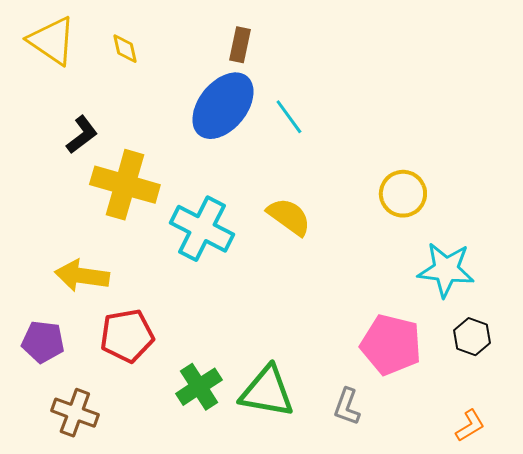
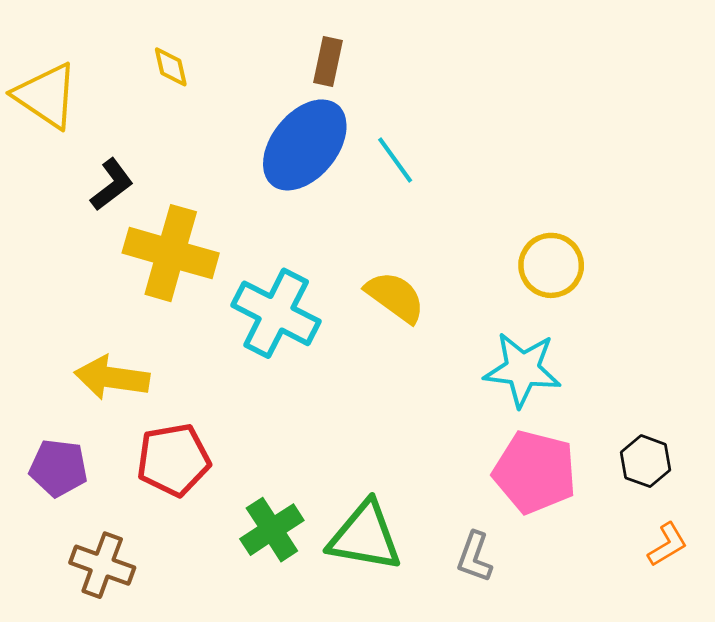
yellow triangle: (52, 41) -> (46, 96), moved
cyan star: (446, 270) -> (522, 369), moved
orange L-shape: (470, 426) -> (667, 545), moved

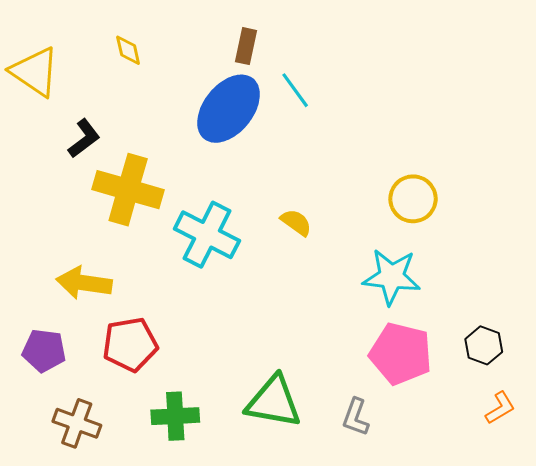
cyan line: (395, 160) -> (295, 90), moved
yellow semicircle: (395, 297) -> (296, 222), size x0.7
green cross: (272, 530) -> (175, 416), moved, turned 30

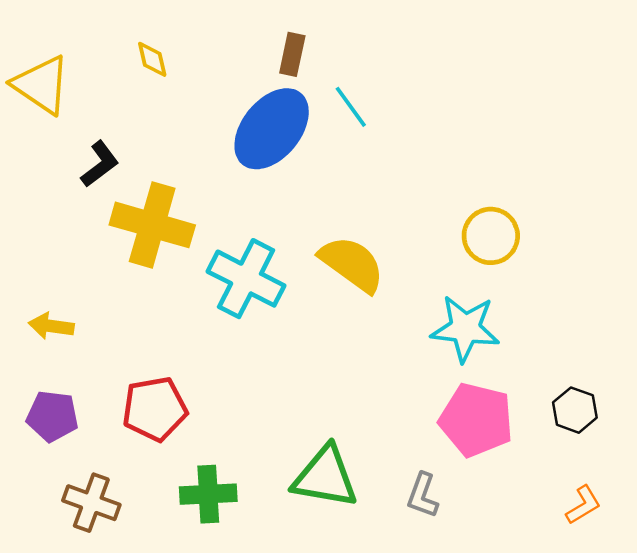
yellow semicircle: (296, 222) -> (352, 264), size x1.8
yellow arrow: (84, 283) -> (51, 326), moved, size x0.7
orange L-shape: (500, 408) -> (583, 505), moved

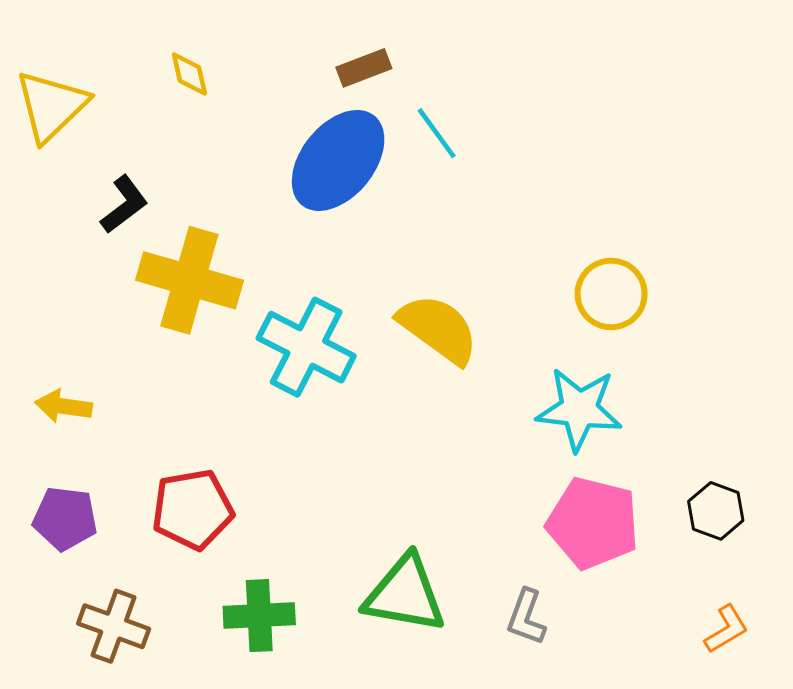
brown rectangle: (292, 54) -> (364, 68), turned 57
yellow triangle: (41, 85) -> (51, 106), turned 42

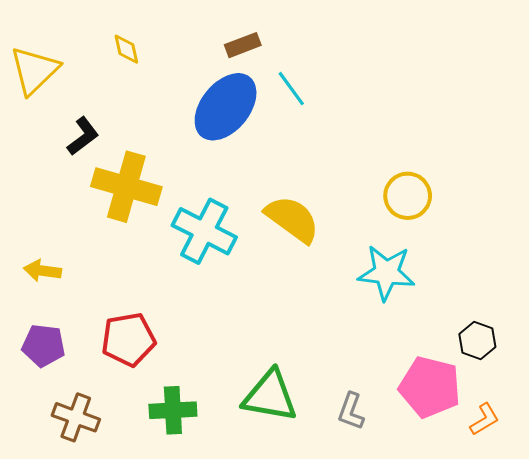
pink pentagon: (593, 523) -> (430, 387), moved

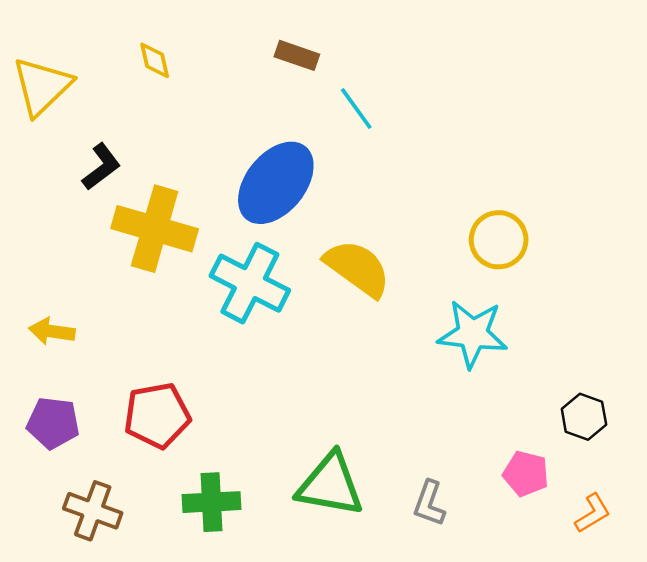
brown rectangle: (243, 45) -> (297, 55), turned 40
blue ellipse: (226, 107) -> (276, 183), moved
pink pentagon: (430, 387) -> (526, 474), size x0.6

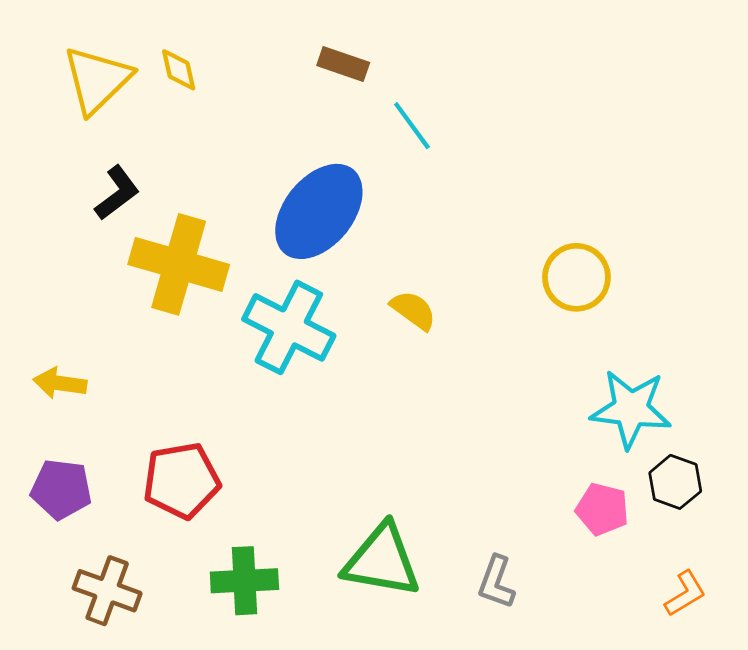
yellow triangle: (42, 86) -> (97, 80), moved
yellow semicircle: (358, 268) -> (413, 310), size x0.6
cyan star: (473, 334) -> (631, 409), moved
pink pentagon: (526, 474) -> (602, 509), moved

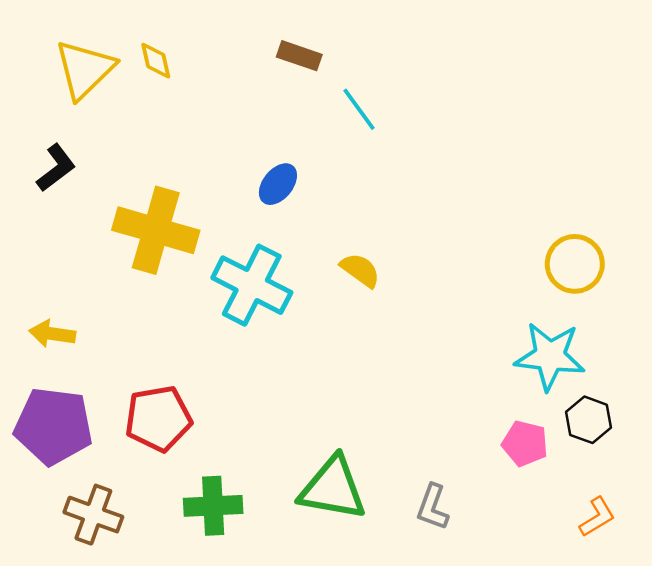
black L-shape: (117, 193) -> (56, 168), moved
blue ellipse: (319, 211) -> (278, 184), size x0.5
yellow circle: (576, 277) -> (575, 264), moved
purple pentagon: (61, 489) -> (53, 426), size x1.5

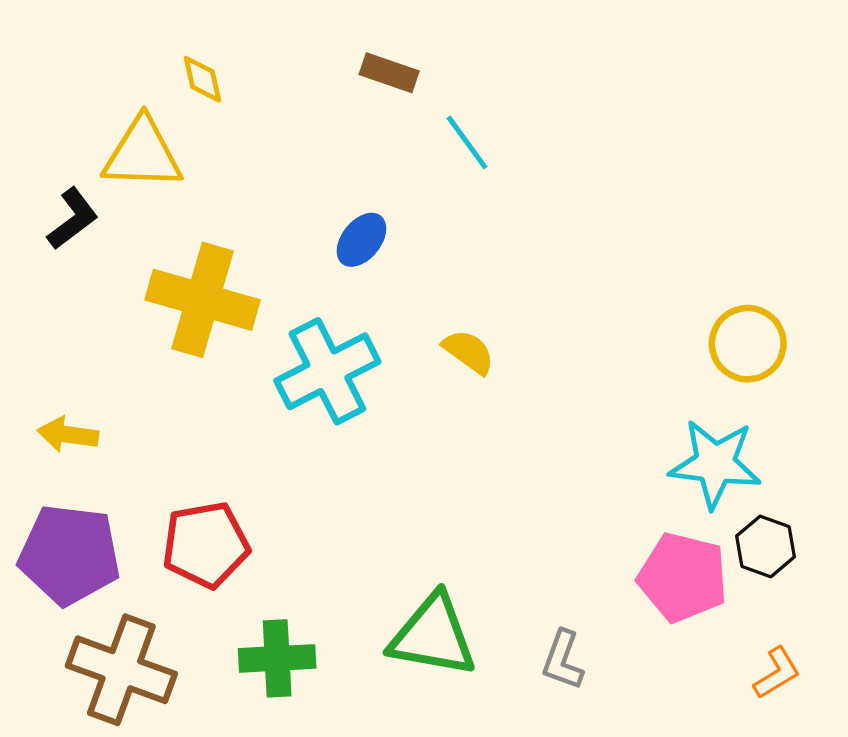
yellow triangle: (85, 69) -> (142, 154), moved, turned 46
cyan cross: (252, 285) -> (327, 371), turned 36
pink pentagon: (525, 443) -> (683, 577), size x1.5
brown cross: (93, 515) -> (121, 670), size x1.4

